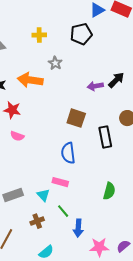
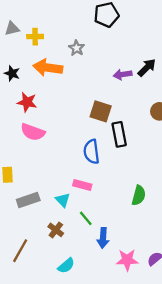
yellow cross: (39, 35) -> (35, 37), moved
pink semicircle: (17, 136) -> (33, 132), size x1.5
black rectangle: (105, 137) -> (119, 134), moved
brown cross: (37, 221) -> (56, 230), turned -32

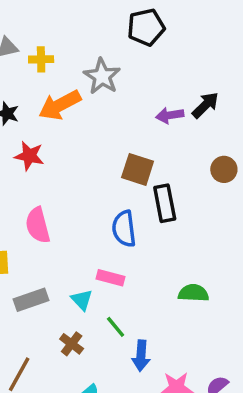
gray star: (77, 48) -> (102, 76), size x1.5
orange arrow: (48, 68) -> (60, 105), turned -36
pink semicircle: (33, 132) -> (38, 225), moved, turned 55
green semicircle: (139, 195) -> (193, 293), turned -102

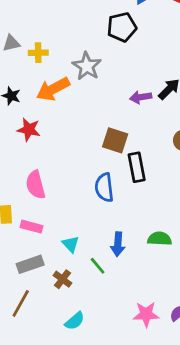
pink rectangle: (110, 278) -> (31, 227), moved
gray rectangle: (31, 300) -> (30, 264), moved
blue arrow: (141, 356) -> (118, 244), moved

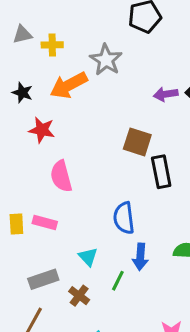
pink semicircle: (36, 185) -> (61, 176), moved
blue semicircle: (104, 187) -> (124, 218), moved
pink rectangle: (31, 227) -> (45, 223), moved
green line: (98, 266) -> (118, 281), turned 66

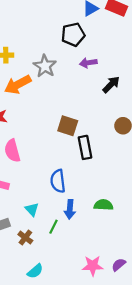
purple arrow: (166, 94) -> (88, 63), moved

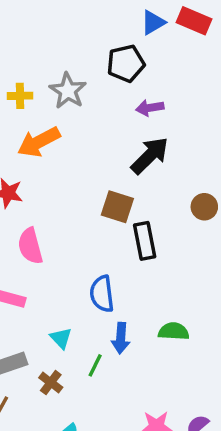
gray star: (45, 66) -> (68, 91), moved
black arrow: (111, 84) -> (150, 156), moved, size x1.4

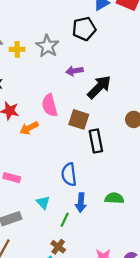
purple arrow: (150, 108) -> (74, 71), moved
orange arrow: (39, 142) -> (29, 128), moved, size x0.7
pink semicircle: (30, 246) -> (50, 105), moved
brown cross: (51, 383) -> (58, 247), moved

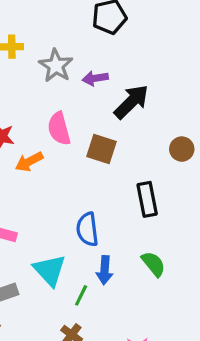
gray star: (47, 46) -> (56, 66), moved
black rectangle: (96, 141) -> (147, 199), moved
green semicircle: (114, 198) -> (153, 264), turned 48
cyan triangle: (43, 202) -> (50, 270), size x1.6

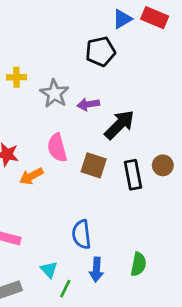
black rectangle: (147, 199) -> (133, 175), moved
green semicircle: (153, 264) -> (138, 264), turned 50
cyan triangle: (50, 270) -> (49, 270), size x0.6
green line: (81, 295) -> (65, 289), moved

